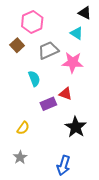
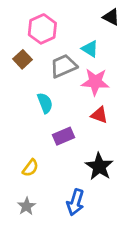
cyan triangle: (77, 33) -> (90, 49), moved
red triangle: (66, 94) -> (99, 115), moved
blue arrow: (64, 165) -> (75, 202), moved

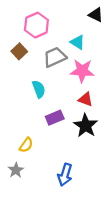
black star: (99, 167) -> (86, 126), moved
gray star: (26, 206) -> (16, 170), moved

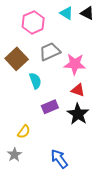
cyan triangle: (78, 42) -> (66, 13), moved
brown square: (19, 51) -> (17, 59), moved, size x1.5
blue arrow: (65, 175) -> (59, 159), turned 126

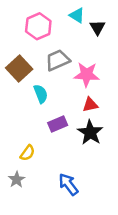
black triangle: (87, 13) -> (97, 27), moved, turned 32
red triangle: (78, 90) -> (90, 105), turned -32

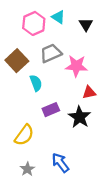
cyan triangle: (77, 15) -> (58, 17), moved
red triangle: (90, 105) -> (89, 93), moved
yellow semicircle: (27, 153) -> (24, 135), size x1.5
gray star: (17, 180) -> (27, 169), moved

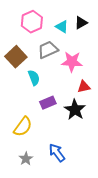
cyan triangle: (58, 17) -> (62, 27), moved
black triangle: (86, 24) -> (81, 23), turned 32

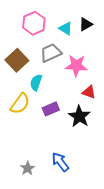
cyan semicircle: (34, 78) -> (36, 83), turned -140
red triangle: (84, 87) -> (89, 92), turned 32
yellow semicircle: (23, 127) -> (20, 104), moved

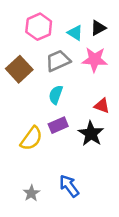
pink star: (76, 66) -> (95, 59), moved
cyan semicircle: (36, 83) -> (56, 95), moved
yellow semicircle: (20, 104) -> (31, 138), moved

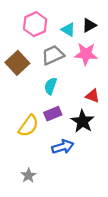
blue arrow: (69, 186) -> (63, 147), moved, turned 110

